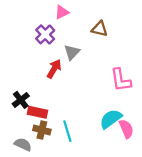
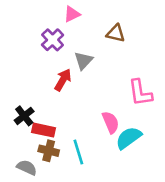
pink semicircle: (126, 129) -> (111, 122), moved

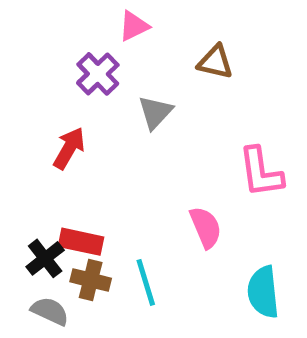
red arrow: (63, 80) -> (69, 148), moved
black cross: (24, 116) -> (45, 258), moved
cyan semicircle: (129, 138) -> (263, 292), moved, turned -60

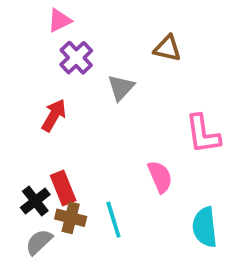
pink triangle: (134, 26) -> (59, 20), moved
red rectangle: (81, 242) -> (63, 188), turned 56
gray semicircle: (50, 311) -> (39, 242), turned -68

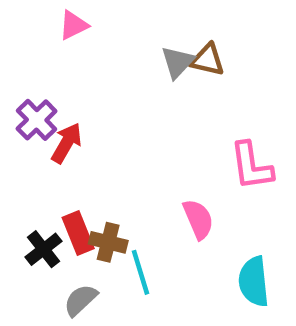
purple cross: (76, 58) -> (37, 120), moved
gray triangle: (121, 87) -> (177, 62), moved
brown cross: (71, 218) -> (108, 242), moved
gray semicircle: (39, 242) -> (80, 300), moved

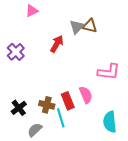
red arrow: (67, 143) -> (57, 44), moved
pink L-shape: (251, 166) -> (109, 72), turned -75
red rectangle: (78, 233) -> (68, 101), moved

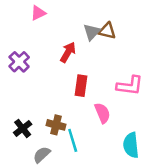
red rectangle: (68, 101) -> (81, 86), moved, turned 30

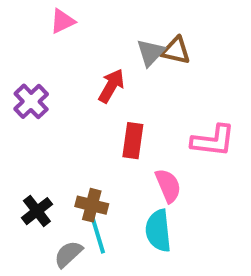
cyan line: (73, 140) -> (98, 235), moved
cyan semicircle: (131, 145) -> (158, 231), moved

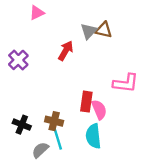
red rectangle: (133, 141) -> (86, 102), moved
black cross: (37, 211) -> (22, 125), turned -30

